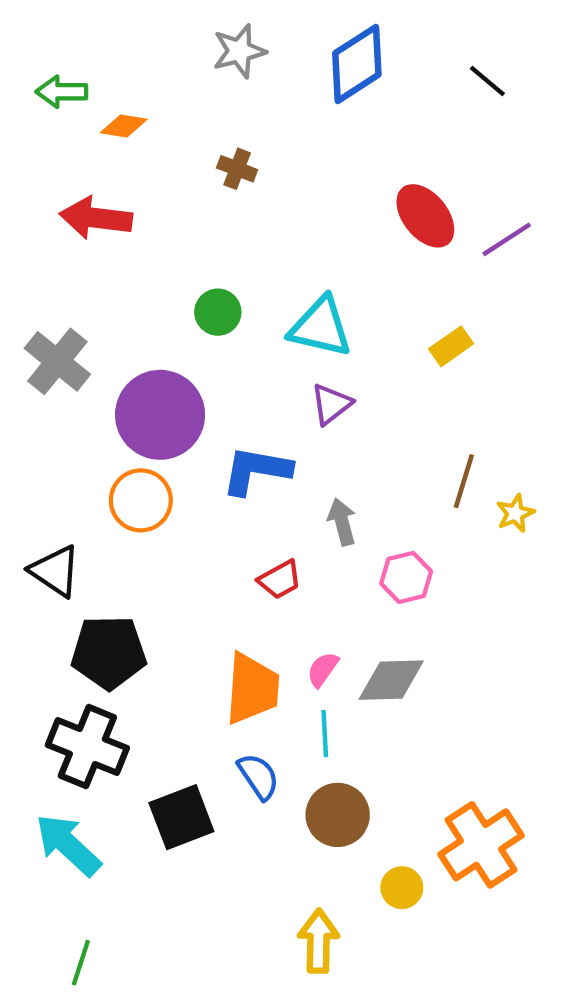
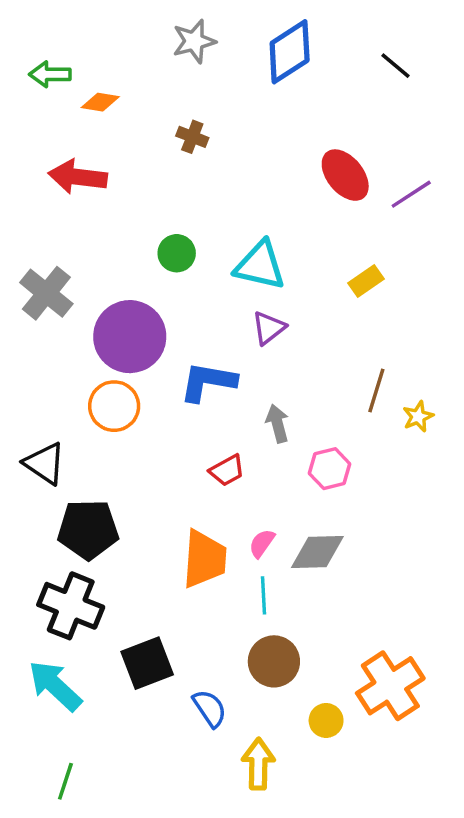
blue semicircle: (258, 776) -> (210, 708), moved

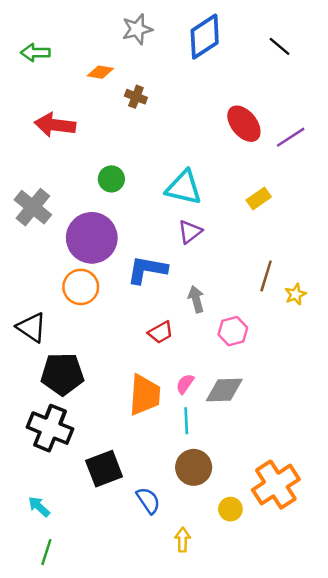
orange diamond: (100, 102) -> (100, 72), moved
green circle: (177, 253) -> (111, 179), moved
cyan arrow: (55, 686) -> (39, 507), moved, size x0.6
yellow arrow: (258, 764) -> (183, 540), size x0.7

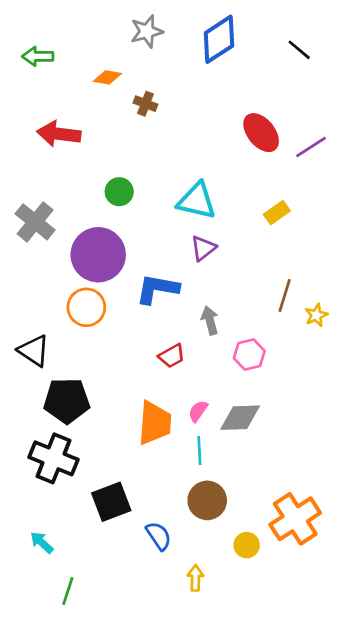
green line: (46, 552) -> (68, 591), moved

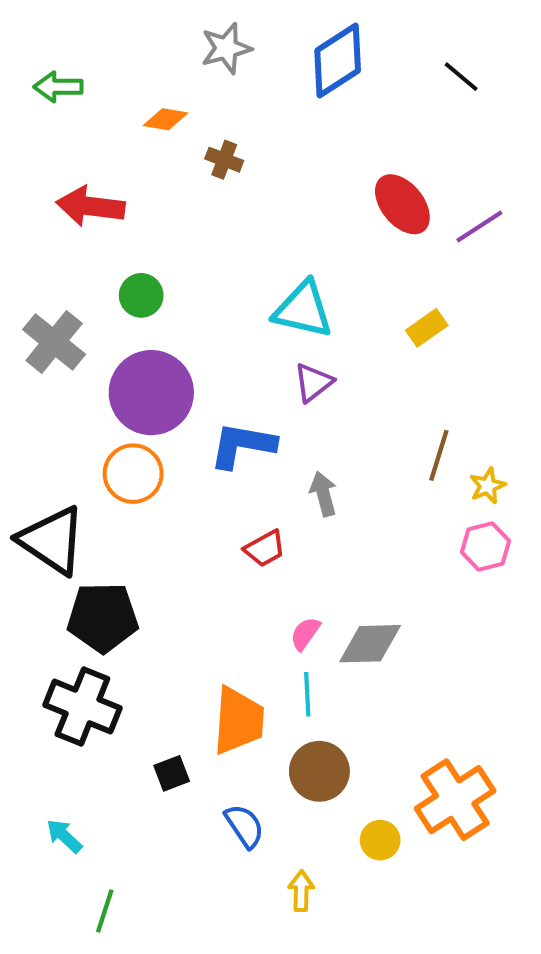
green circle: (119, 192) -> (141, 295), moved
black triangle: (34, 351) -> (52, 540), size x1.4
pink hexagon: (249, 355) -> (485, 547), moved
orange trapezoid: (155, 423) -> (238, 721), moved
black square: (111, 502) -> (172, 773), size x0.6

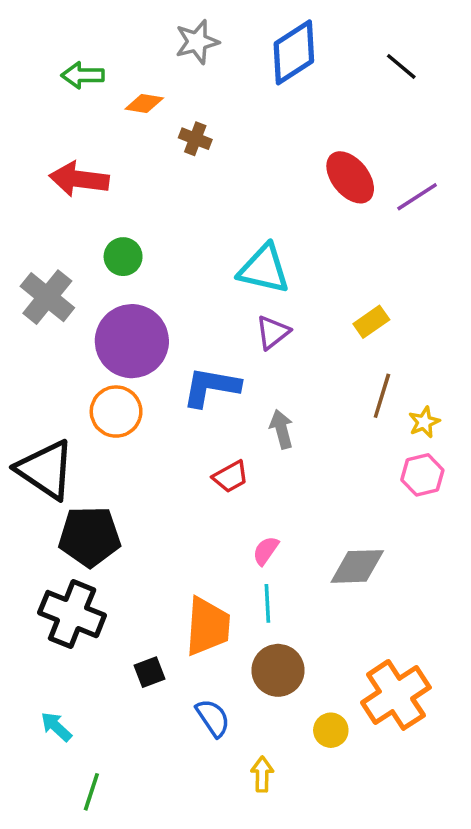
green arrow: (58, 87) -> (83, 75), moved
yellow rectangle: (427, 328) -> (371, 322), moved
gray diamond: (370, 644) -> (357, 566), moved

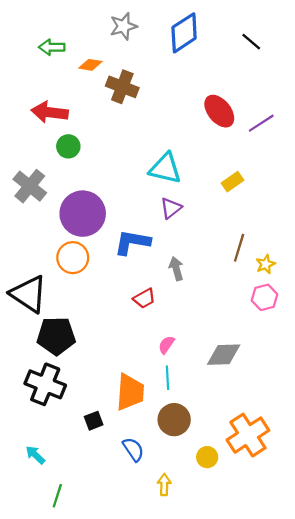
brown cross: (195, 139) -> (122, 87), size x1.6
green circle: (123, 257) -> (68, 146), moved
yellow rectangle: (371, 322) -> (233, 182), moved

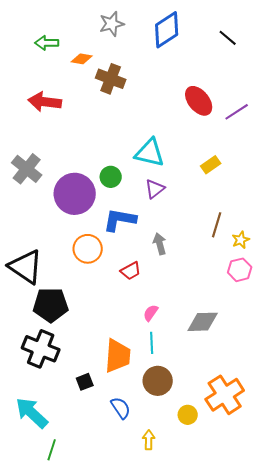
green circle: (68, 146) -> (111, 177), moved
orange circle: (73, 258) -> (88, 249), moved
cyan arrow: (35, 455) -> (32, 413), size x1.8

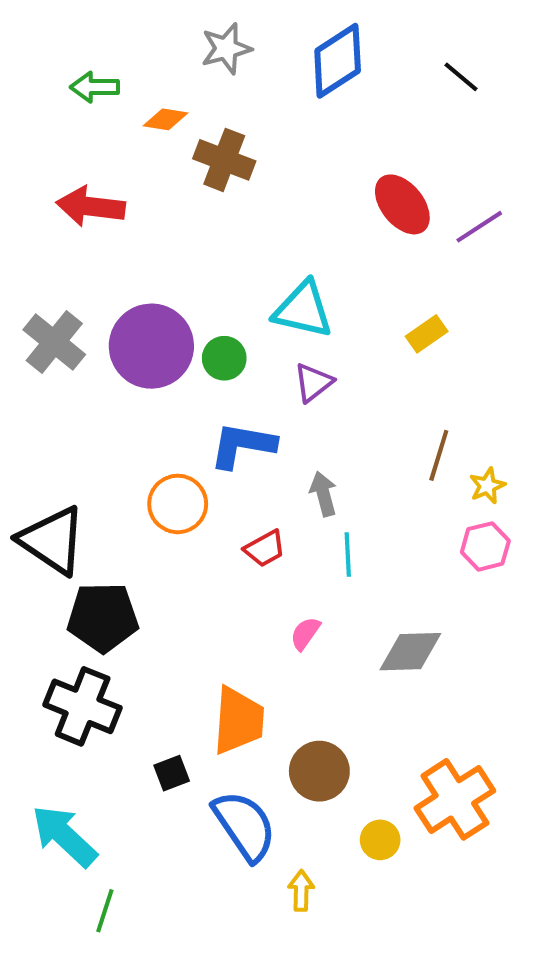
purple circle: (75, 194) -> (151, 346), moved
cyan line: (152, 343) -> (348, 555), moved
blue semicircle: (121, 408) -> (244, 826), size x1.6

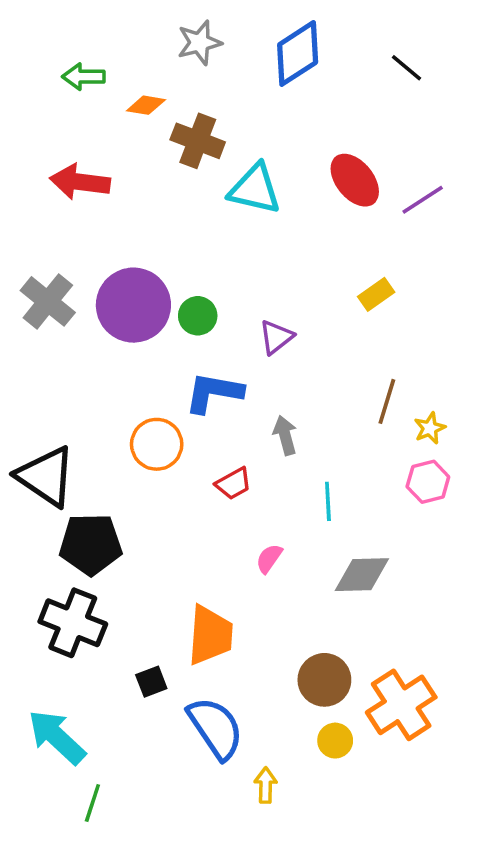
cyan triangle: (303, 310) -> (255, 189), moved
cyan line: (348, 555) -> (328, 501), moved
brown circle: (319, 771) -> (324, 680), moved

